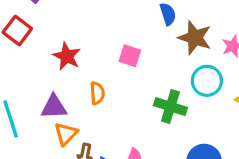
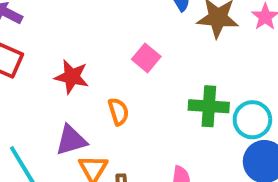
pink square: (130, 56) -> (146, 58), turned 35
cyan circle: (207, 81) -> (252, 120), moved

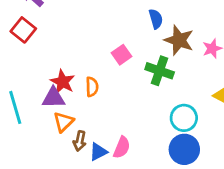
red star: (72, 77) -> (63, 82), moved
green cross: (209, 106) -> (160, 71), moved

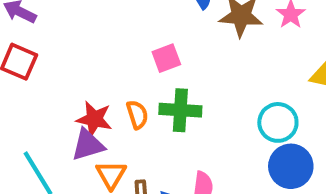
pink square: (122, 55) -> (166, 58), turned 30
green cross: (160, 71) -> (180, 110), moved

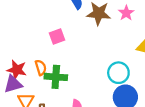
green cross: (180, 110) -> (56, 77), moved

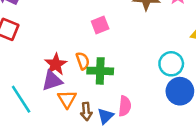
red star: (17, 70) -> (56, 64), turned 30

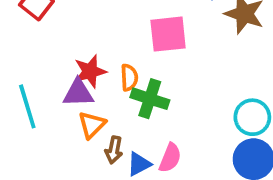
pink square: (100, 25) -> (168, 34), size x1.5

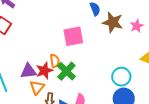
red star: (90, 71) -> (44, 71), moved
green cross: (150, 99) -> (66, 71), turned 30

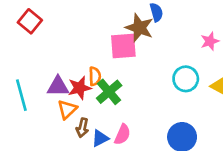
brown star: (113, 22) -> (139, 28), moved
cyan circle: (121, 77) -> (186, 79), moved

